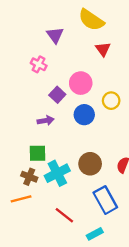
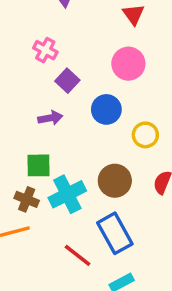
pink cross: (39, 64) -> (45, 50), moved
pink circle: (81, 83) -> (128, 64), moved
yellow circle: (111, 101) -> (145, 135), moved
blue rectangle: (105, 200) -> (115, 233), moved

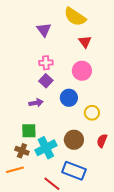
pink cross: (45, 50) -> (46, 63), moved, turned -32
blue rectangle: (115, 233) -> (74, 171), turned -40

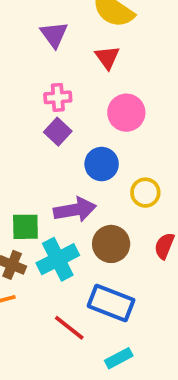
red triangle: (85, 42) -> (107, 57), moved
purple arrow: (36, 103) -> (75, 210), moved, size x1.5

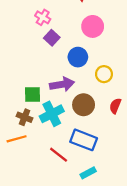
pink cross: (58, 97) -> (43, 17), moved, turned 35

